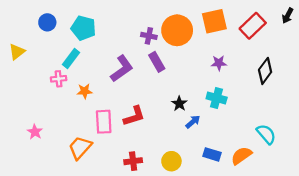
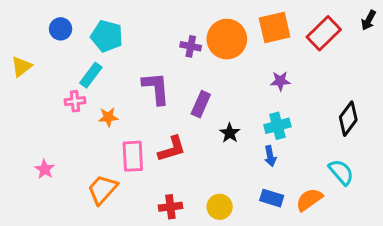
purple rectangle: (157, 62) -> (201, 104), moved, turned 54
purple L-shape: (122, 69) -> (156, 88), turned -60
black diamond: (265, 71) -> (348, 119), moved
cyan cross: (217, 98) -> (277, 126), turned -30
blue arrow: (193, 122) -> (270, 156), moved, turned 119

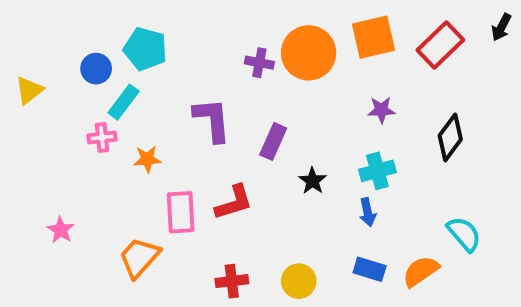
blue circle: (61, 29) -> (96, 69), moved
black diamond: (348, 119) -> (450, 137), moved

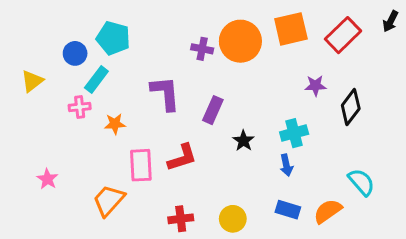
yellow triangle: (29, 90) -> (32, 81), moved
purple star: (381, 110) -> (315, 86), moved

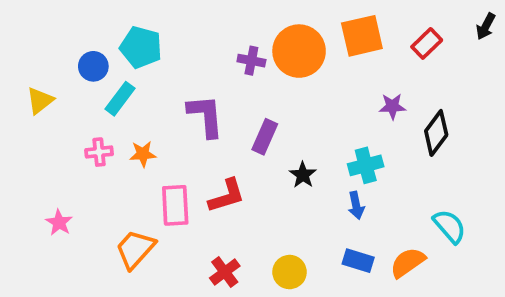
red rectangle: (343, 35) -> (427, 43), size x0.7
pink cross: (80, 107) -> (99, 152), moved
red cross: (181, 219) -> (225, 272), turned -30

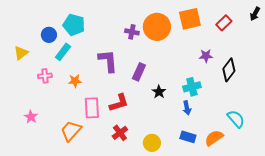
pink cross: (99, 152) -> (45, 76), moved
red cross: (225, 272) -> (120, 133), moved

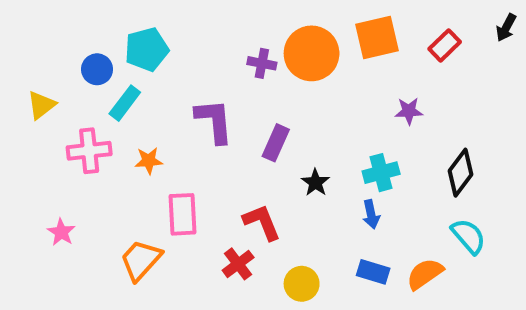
cyan pentagon: (74, 25) -> (147, 49), turned -30
black diamond: (229, 70) -> (460, 173), moved
pink cross: (45, 76) -> (89, 151), size x1.5
red L-shape: (119, 103) -> (262, 222), moved, turned -95

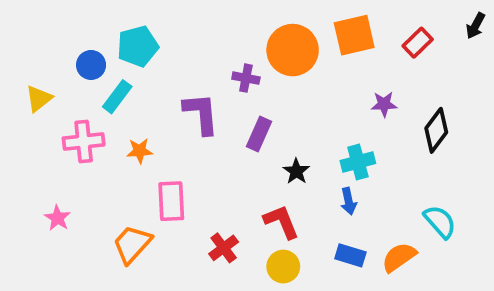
purple cross: (262, 63) -> (246, 78), moved
black diamond: (460, 173) -> (436, 130), moved
red L-shape: (262, 222) -> (281, 222), moved

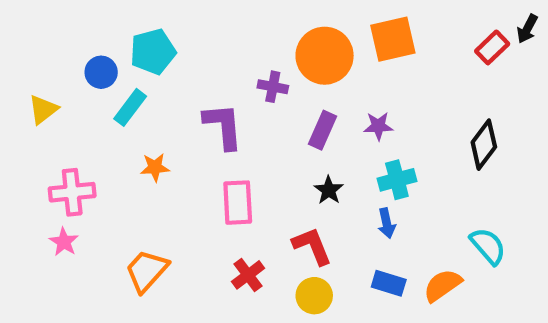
red rectangle: (418, 43) -> (492, 47), moved
purple star: (384, 104) -> (378, 126), moved
purple rectangle: (259, 134) -> (322, 130), moved
pink cross: (84, 141) -> (72, 192), moved
pink rectangle: (171, 201) -> (238, 203), moved

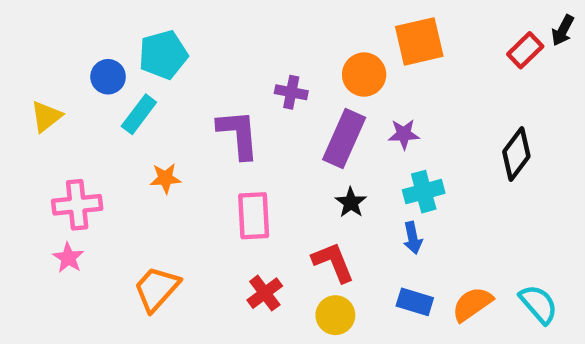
orange circle: (325, 56) -> (364, 75), moved, size x0.7
purple rectangle: (322, 130) -> (344, 139), size x1.4
cyan semicircle: (488, 246) -> (538, 304), moved

